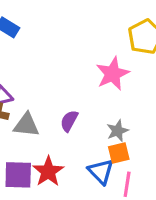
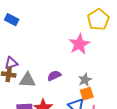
purple semicircle: (69, 121) -> (54, 76), turned 40

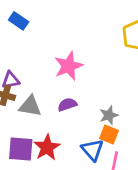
pink star: (79, 44) -> (68, 66), moved
orange square: (87, 94) -> (109, 135), turned 32

